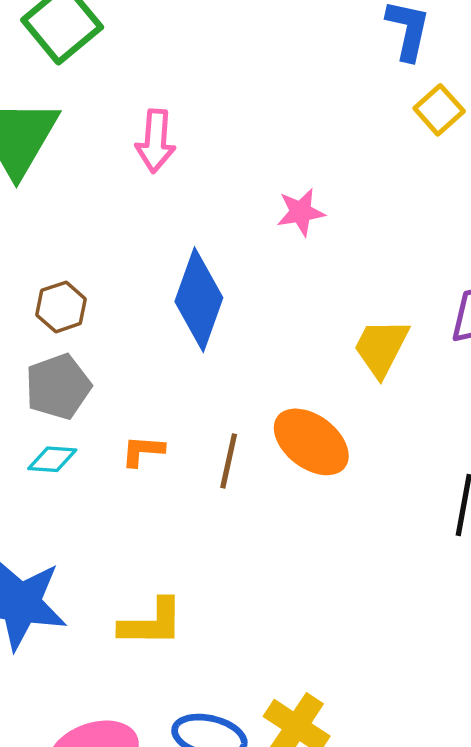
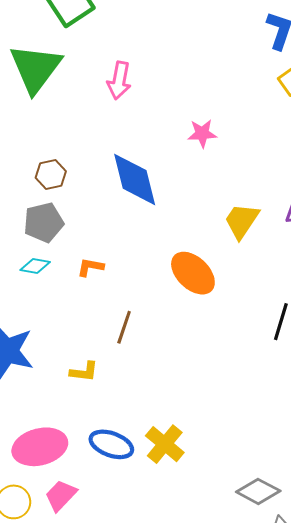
blue diamond: (199, 300) -> (135, 179), turned -40
brown line: (229, 461) -> (124, 327), moved
yellow L-shape: (151, 623) -> (84, 372), size x0.7

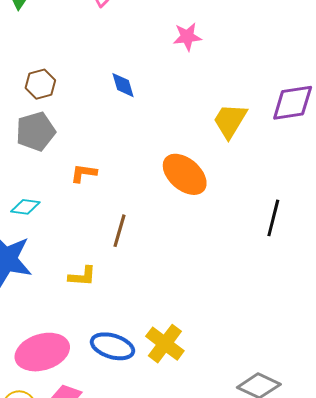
blue diamond: (135, 179) -> (123, 85), size x0.5
cyan diamond: (35, 266) -> (25, 207), moved

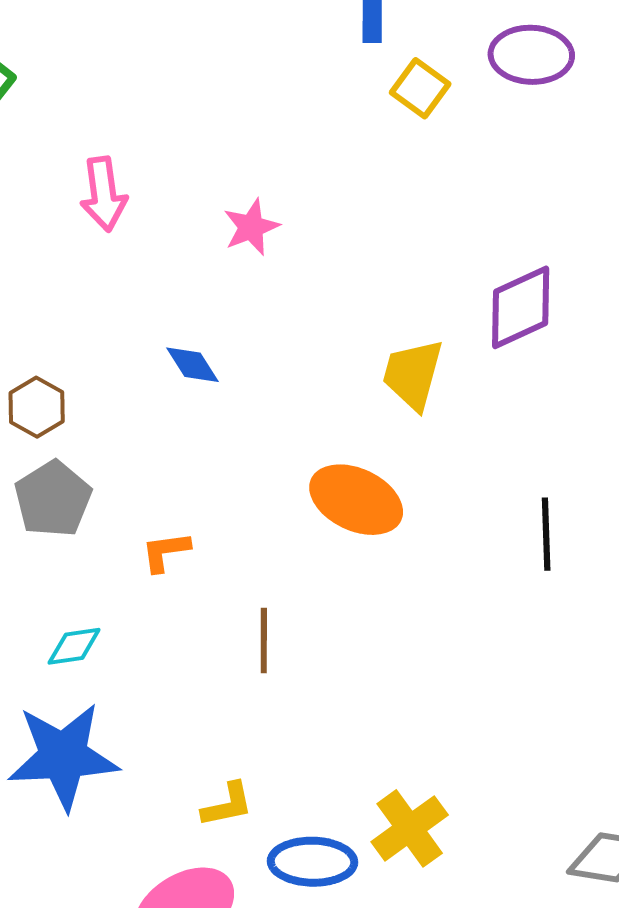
pink star: (187, 37) -> (251, 227), moved
yellow L-shape: (82, 276) -> (227, 805), moved
yellow cross: (165, 344) -> (410, 828), turned 33

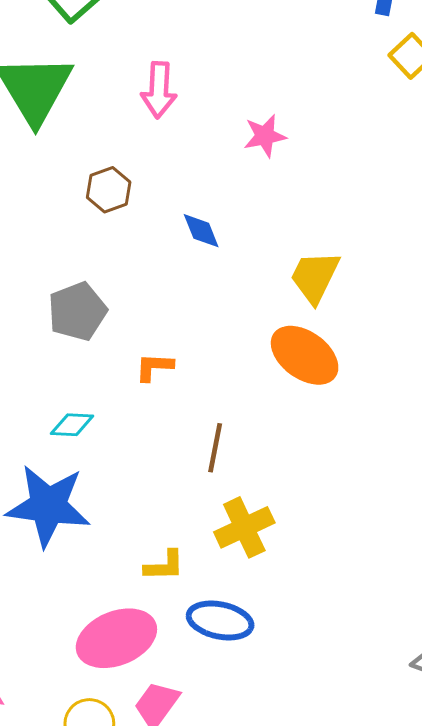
yellow trapezoid: (413, 374) -> (315, 277), moved
brown hexagon: (37, 407) -> (109, 190), moved
yellow cross: (410, 828) -> (244, 527), moved

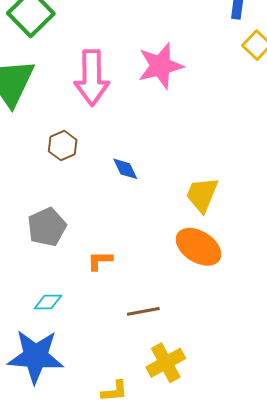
pink arrow: (159, 90) -> (92, 78), size x1.5
pink star: (265, 136) -> (160, 66), moved, size x1.6
brown line: (215, 448) -> (143, 311), turned 72

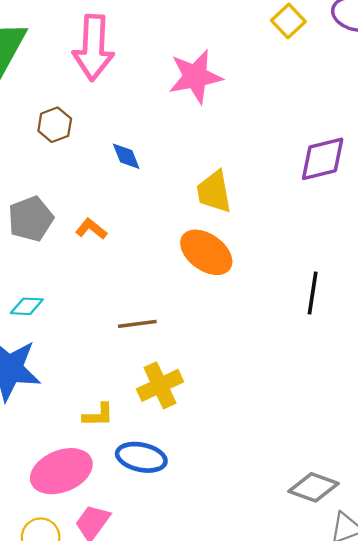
pink star: (160, 66) -> (195, 77), moved
yellow trapezoid: (202, 195) -> (214, 192), turned -36
orange L-shape: (100, 261) -> (91, 229), moved, turned 36

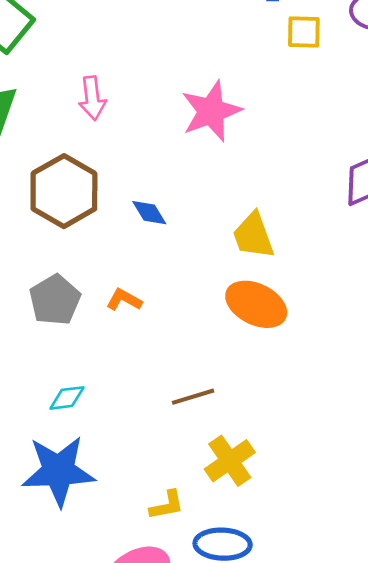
yellow square: (288, 21) -> (304, 32), turned -36
pink arrow: (93, 48) -> (92, 98), size x0.6
brown hexagon: (55, 125) -> (64, 191), size x1.8

